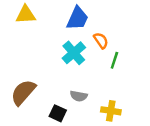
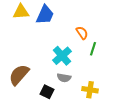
blue trapezoid: (77, 18) -> (45, 15), moved
cyan cross: (74, 53) -> (62, 56), moved

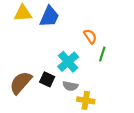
yellow cross: (90, 90) -> (86, 100), moved
black square: (47, 92) -> (47, 79), moved

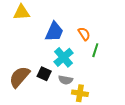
blue trapezoid: (49, 17) -> (54, 32), moved

